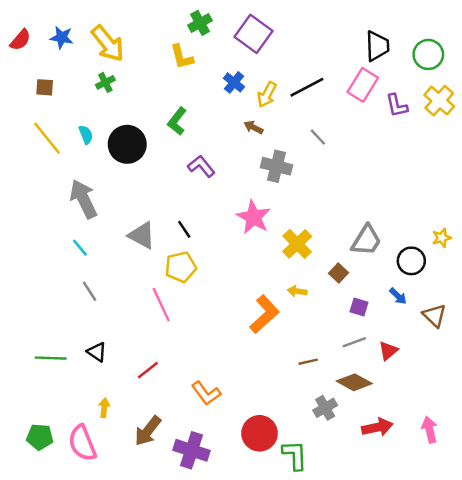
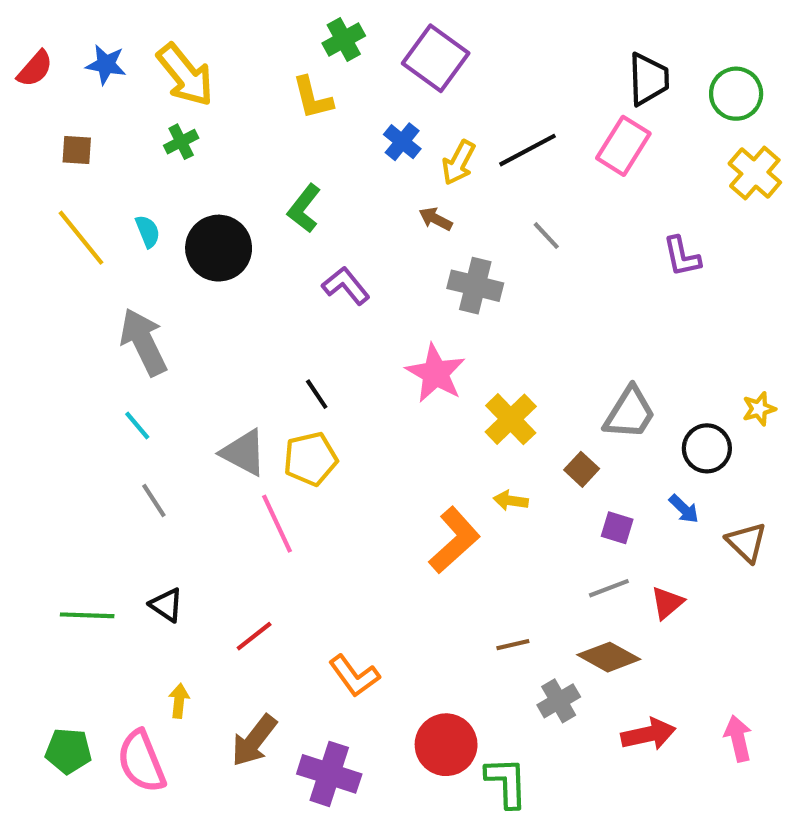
purple L-shape: (397, 105) -> (682, 256), moved
gray triangle: (142, 235) -> (244, 453), moved
brown line: (308, 362) -> (513, 645), moved

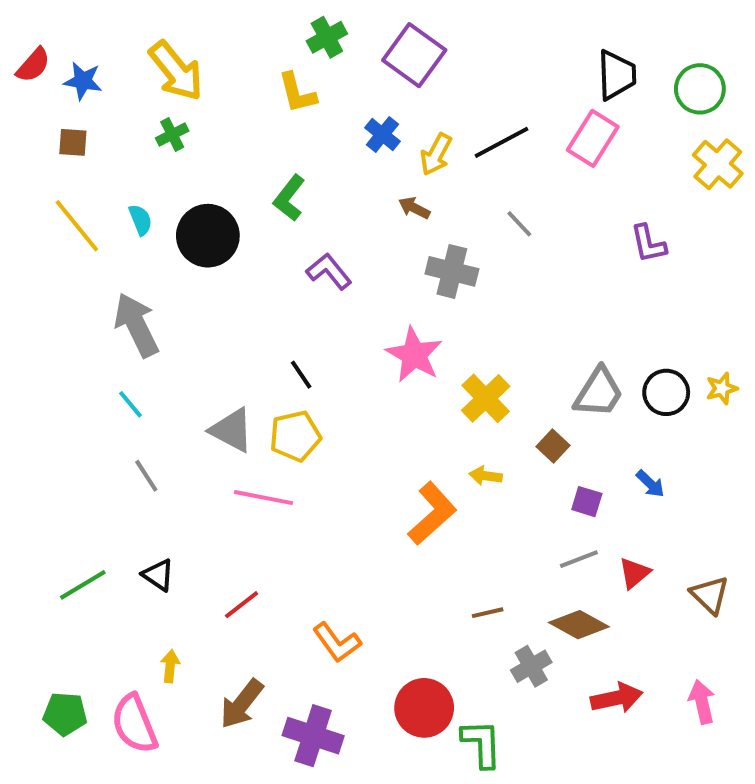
blue star: (106, 64) -> (83, 81), moved
black circle: (707, 448) -> (666, 392), moved
pink line: (277, 524) -> (263, 498), turned -54
brown triangle: (746, 542) -> (710, 595), moved
green line: (87, 615) -> (83, 585), turned -33

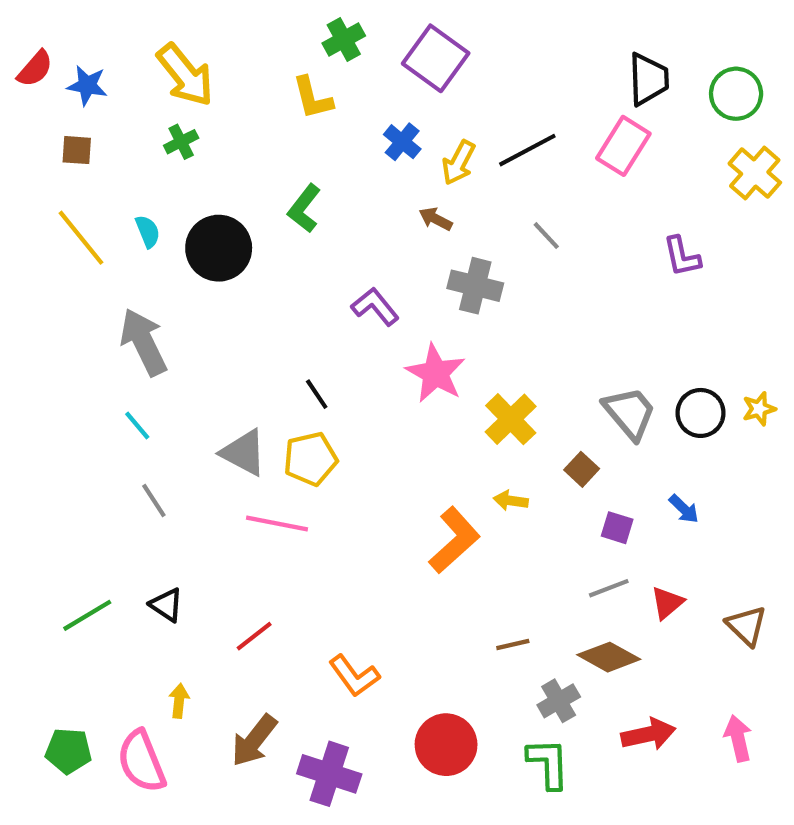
purple L-shape: (329, 271) -> (375, 307), moved
gray trapezoid: (599, 392) -> (630, 413), turned -72
green L-shape: (482, 744) -> (548, 763), moved

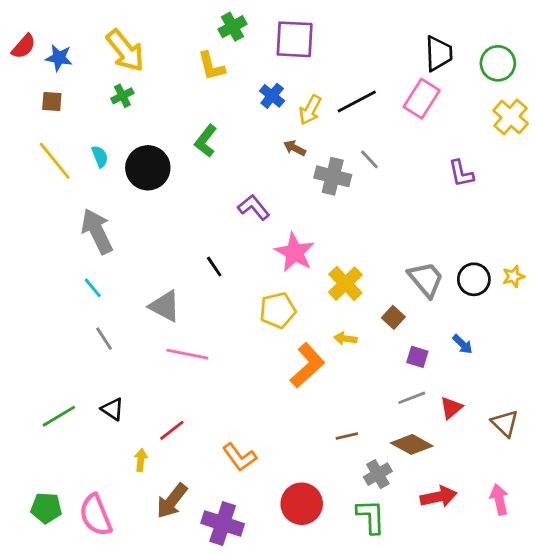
purple square: (436, 58) -> (295, 39), turned -33
gray cross: (475, 286) -> (333, 176), moved
yellow pentagon: (310, 459) -> (278, 310), moved
yellow arrow: (179, 701) -> (141, 460), moved

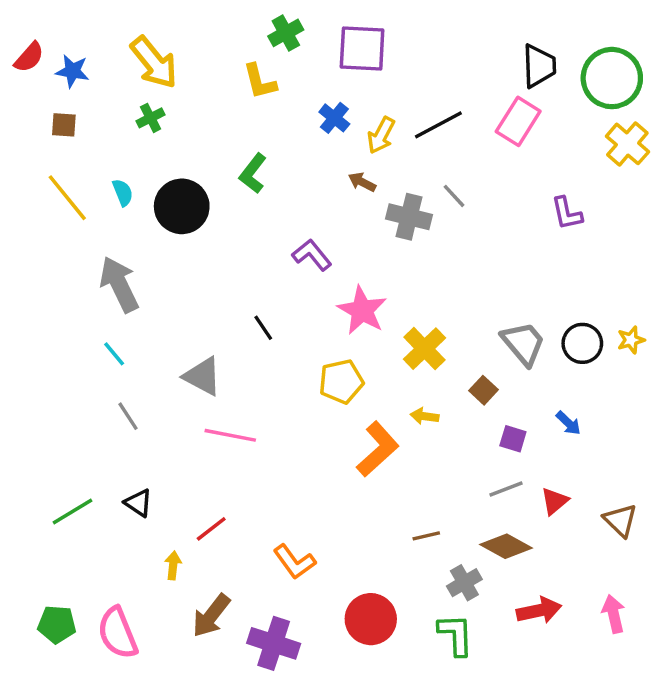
green circle: (498, 63) -> (612, 78), size x1.4

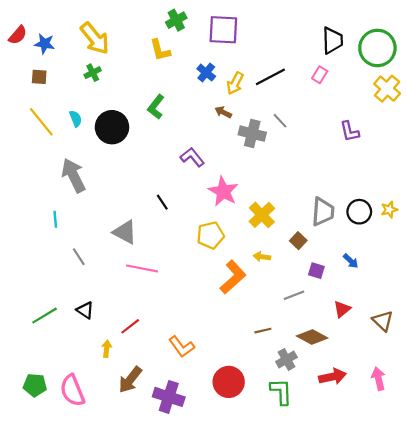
pink rectangle: (518, 121) -> (320, 75), size x0.6
gray trapezoid: (523, 343) -> (323, 212), turned 44
cyan line: (114, 354) -> (55, 219), moved, turned 35
gray line: (506, 489) -> (294, 295), moved

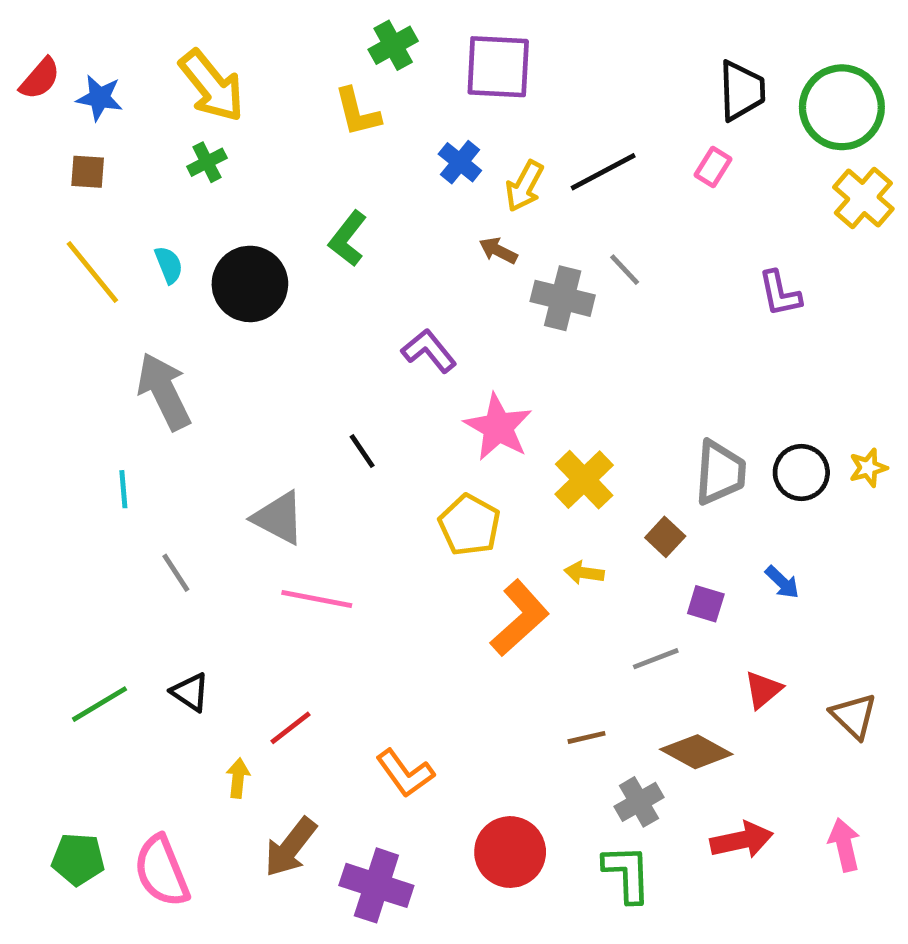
yellow pentagon: (210, 235) -> (470, 525), turned -30

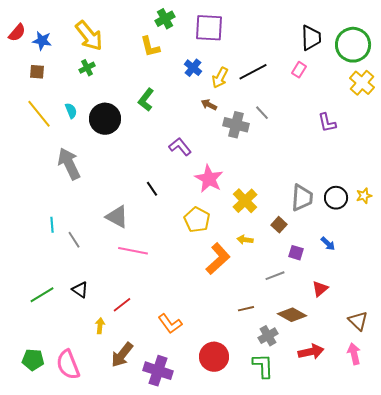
cyan line: (123, 489) -> (52, 225), moved
brown triangle: (854, 716) -> (358, 321), moved

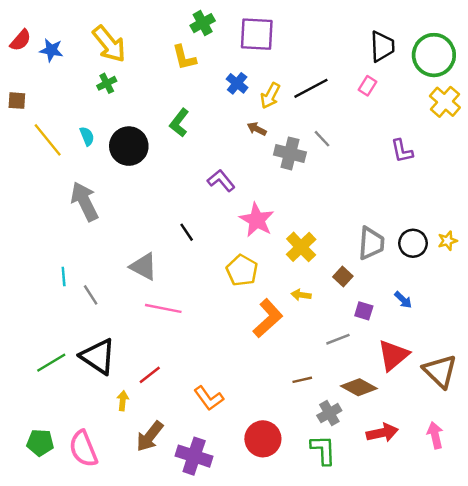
brown square: (37, 72) -> (17, 101), moved
red triangle: (320, 289) -> (393, 355), size x1.6
black triangle: (80, 290) -> (98, 356), size x1.8
brown triangle: (358, 321) -> (440, 371), moved, size x1.4

